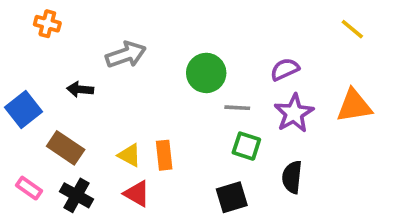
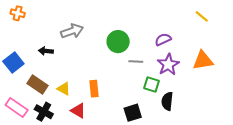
orange cross: (47, 24) -> (18, 13), moved
green square: (246, 146) -> (152, 84), moved
yellow triangle: (129, 155) -> (64, 89), moved
pink rectangle: (29, 188) -> (17, 107), size x1.5

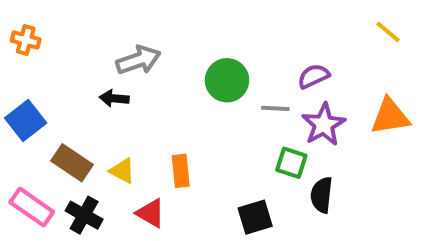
orange cross: (18, 13) -> (26, 40), moved
black arrow: (46, 51) -> (114, 98), moved
gray line: (136, 61) -> (275, 108), moved

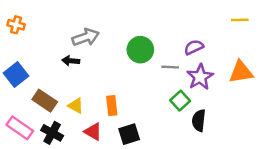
yellow line: (388, 32) -> (240, 20), turned -42
green square: (291, 163) -> (180, 101), turned 30
black square: (255, 217) -> (129, 134), moved

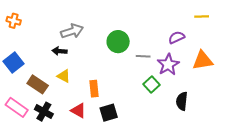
purple semicircle: (194, 47) -> (177, 37), moved
yellow triangle: (76, 106) -> (64, 76), moved
black semicircle: (199, 120) -> (182, 101), moved

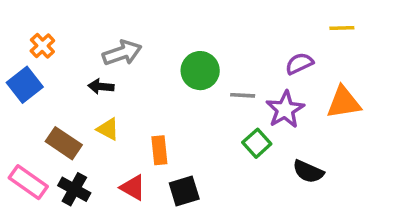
orange cross: (14, 21) -> (42, 46), moved, turned 32
blue square: (14, 62) -> (25, 85), moved
black semicircle: (182, 101) -> (308, 172), turned -72

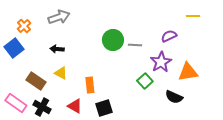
gray arrow: (122, 53) -> (59, 17), moved
gray line: (243, 95) -> (135, 45), moved
orange triangle: (344, 102) -> (188, 72), moved

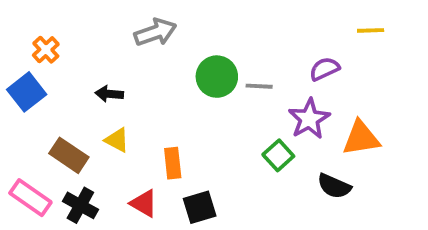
gray arrow: (59, 17) -> (155, 32), moved

